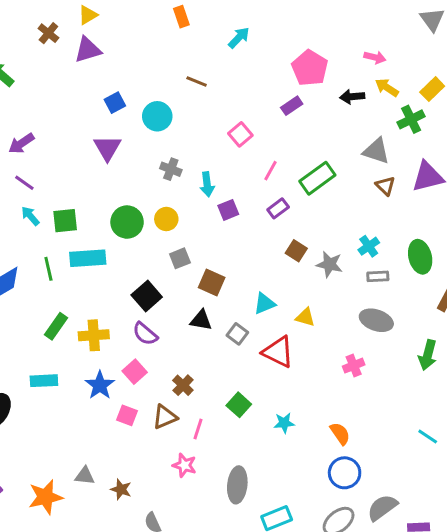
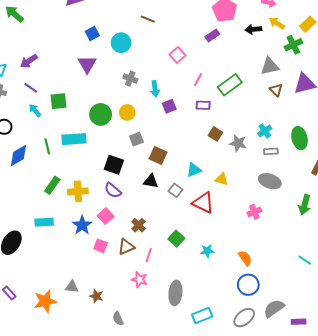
gray triangle: (376, 151) -> (270, 66), turned -30
purple rectangle: (278, 208) -> (203, 105), turned 40
green square: (65, 221) -> (59, 101), moved
black square: (147, 296) -> (114, 165), turned -30

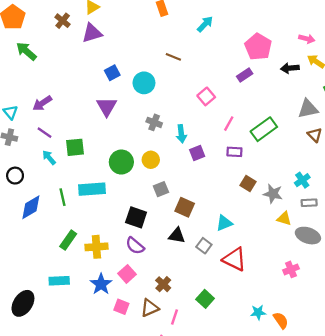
yellow triangle: (222, 179) -> (284, 219), moved
cyan star: (207, 251) -> (258, 312), moved

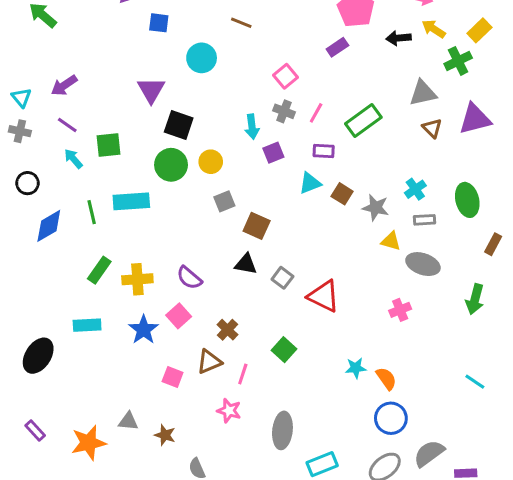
blue square: (112, 73) -> (159, 23), moved, turned 35
gray cross: (154, 122) -> (284, 111), moved
black square: (136, 217) -> (179, 125), moved
cyan triangle: (224, 223) -> (310, 183), moved
pink square: (121, 307) -> (173, 377), moved

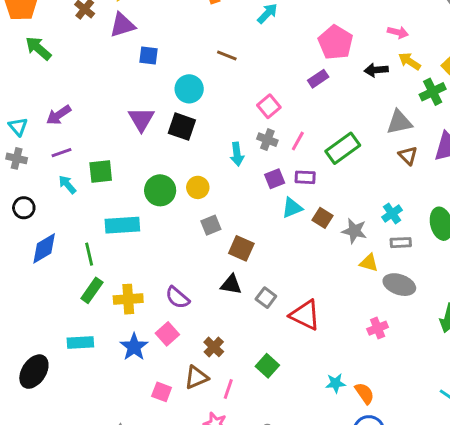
purple line: (67, 125) -> (62, 153), turned -54
black square: (179, 125) -> (182, 127), moved
purple square: (273, 153) -> (275, 179), moved
green line: (92, 212) -> (89, 254), moved

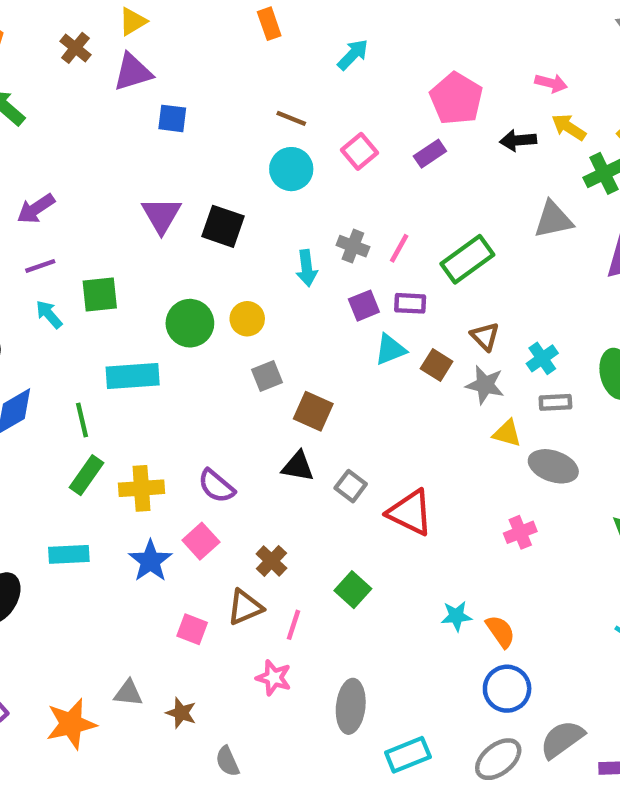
cyan circle: (189, 89) -> (291, 169), moved
pink square: (269, 106) -> (359, 151), moved
brown triangle: (408, 156) -> (485, 336), moved

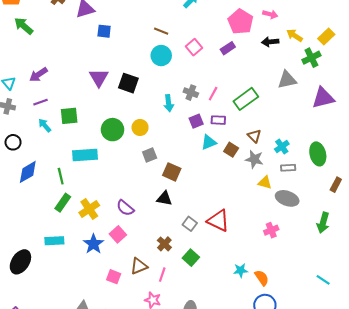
pink arrow: (551, 83) -> (270, 14), moved
gray square: (351, 486) -> (190, 224), moved
yellow cross: (142, 488) -> (89, 209), turned -30
brown cross: (271, 561) -> (164, 244), moved

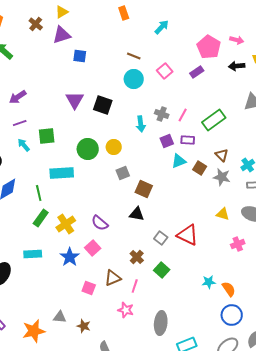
yellow triangle: (265, 183) -> (223, 214), moved

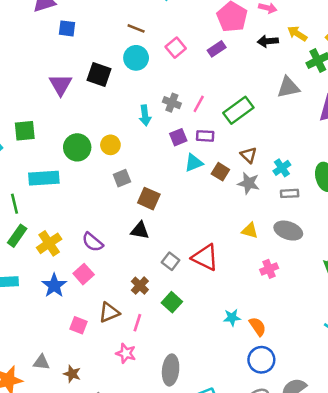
black square: (103, 105) -> (99, 74), moved

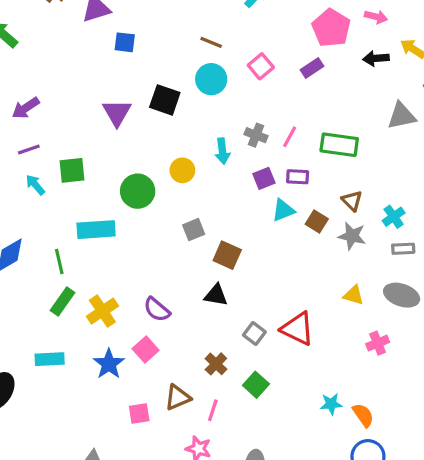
green rectangle: (238, 110) -> (339, 145), turned 44
yellow circle: (110, 145) -> (182, 170), moved
pink square: (78, 325) -> (139, 413), turned -30

